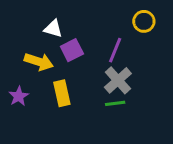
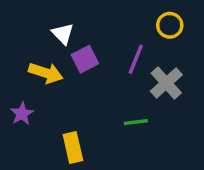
white triangle: (53, 29) -> (63, 34), turned 30
gray cross: (118, 80) -> (166, 83), moved
yellow rectangle: (62, 93) -> (73, 148), moved

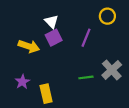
white triangle: (63, 34) -> (51, 22), moved
gray cross: (166, 83) -> (112, 70), moved
purple star: (22, 114) -> (22, 82), moved

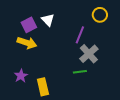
purple square: (54, 38) -> (29, 25), moved
gray cross: (112, 70) -> (89, 54), moved

